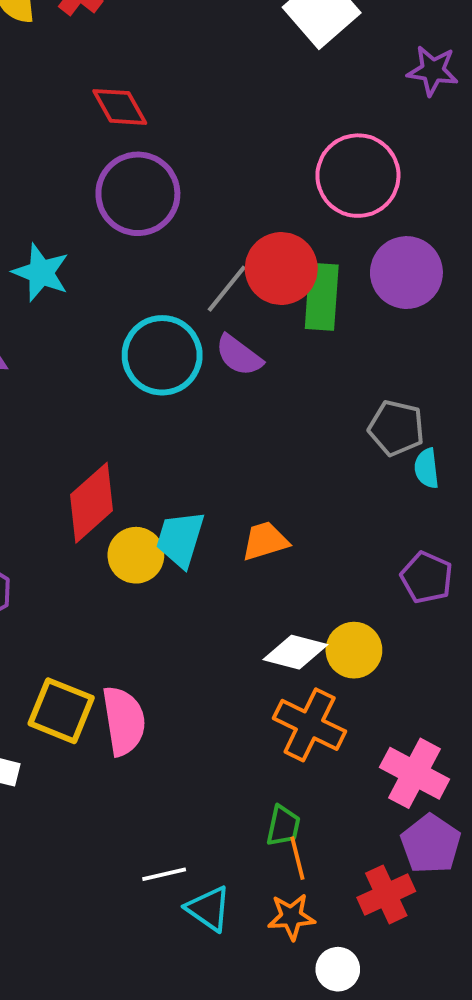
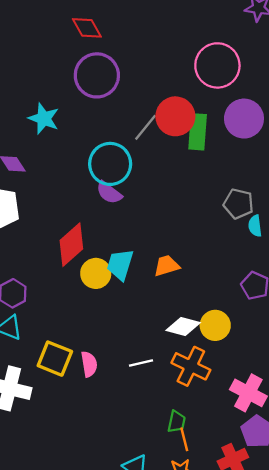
purple semicircle: (239, 355) -> (109, 193), moved
pink semicircle: (124, 721) -> (89, 364), size x0.7
white line: (164, 874) -> (141, 363), moved

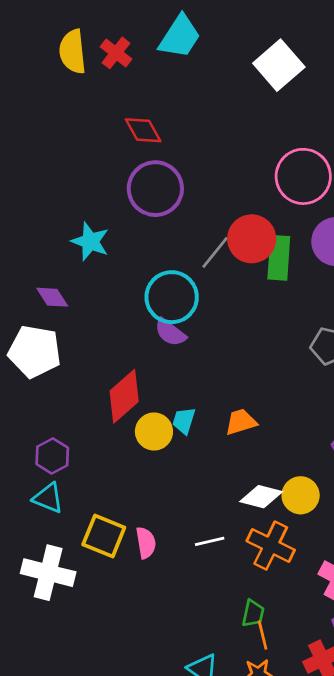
cyan trapezoid: (120, 265) -> (184, 421), size x0.7

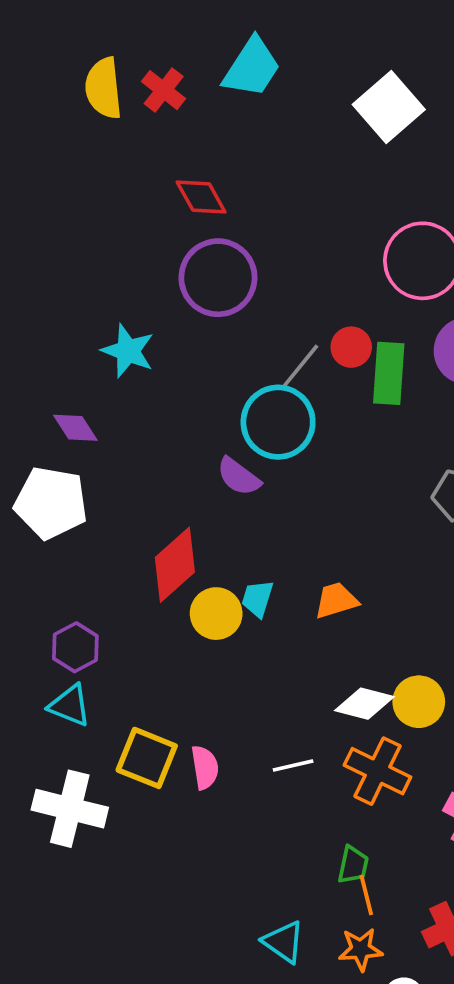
red circle: (252, 239) -> (351, 347), size x0.6
cyan circle: (172, 297) -> (278, 422), moved

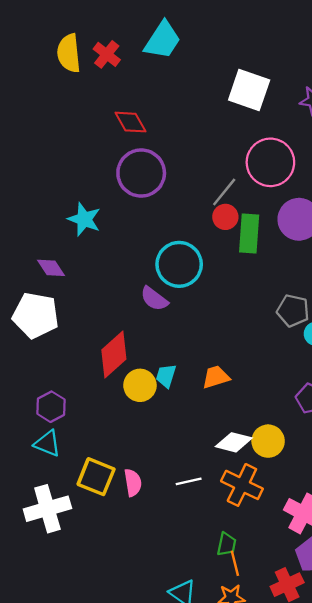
white square: (389, 107) -> (249, 90), moved, turned -30
gray line: (301, 366) -> (224, 192), moved
white cross: (70, 809) -> (47, 509), turned -30

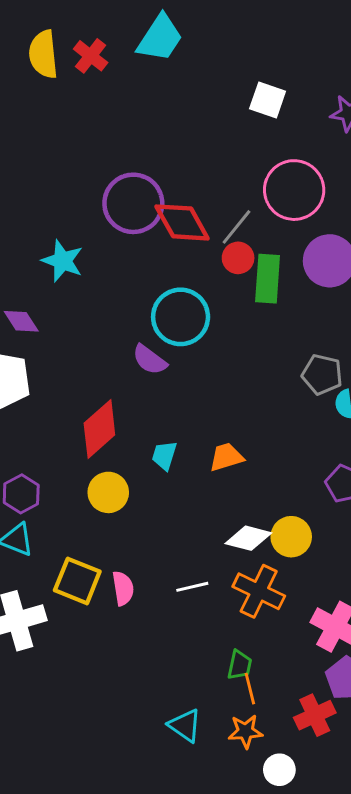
white square: (249, 90) -> (268, 100), size x0.7
red diamond: (130, 122) -> (182, 222), moved, size x1.4
yellow circle: (140, 385) -> (108, 492), moved

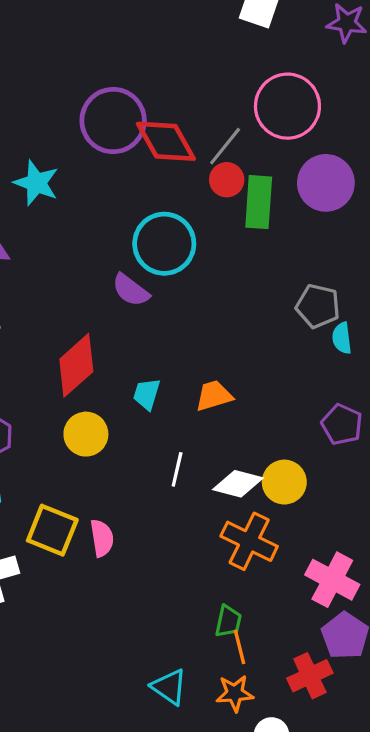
white line: (192, 587) -> (177, 469), moved, turned -64

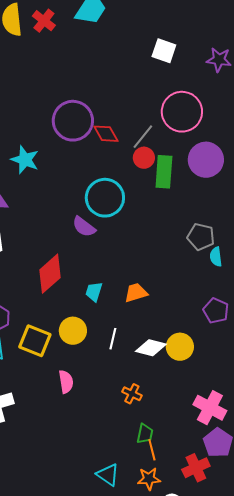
red diamond: (166, 141) -> (106, 134), size x0.7
yellow circle: (86, 434) -> (73, 331), moved
yellow square: (52, 530) -> (35, 341), moved
orange cross: (249, 541) -> (132, 394), moved, size x0.6

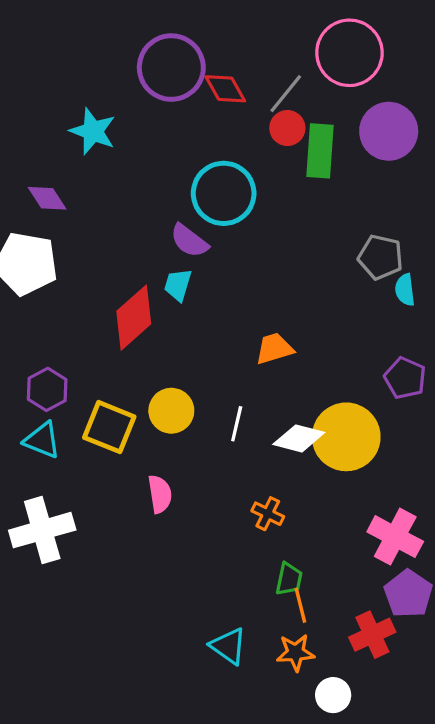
cyan trapezoid: (94, 292) -> (178, 285), moved
yellow circle: (180, 347) -> (346, 437), size x1.5

